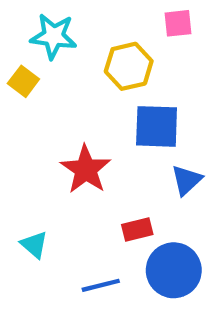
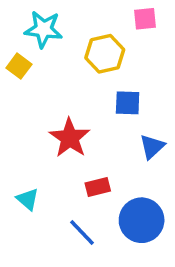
blue square: (157, 126) -> (128, 103), size x0.7
red rectangle: (137, 229) -> (98, 187), moved
blue line: (101, 285) -> (82, 232), turned 60

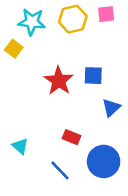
yellow hexagon: (105, 54) -> (73, 19), moved
red star: (70, 138) -> (59, 81), moved
red rectangle: (98, 187) -> (71, 137), turned 36

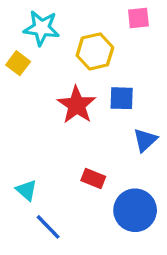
yellow hexagon: (73, 19) -> (95, 51), moved
blue line: (60, 170) -> (48, 227), moved

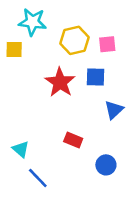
pink square: (138, 18) -> (107, 44), moved
yellow square: (18, 63) -> (14, 50), turned -36
blue circle: (135, 210) -> (106, 165), size x0.6

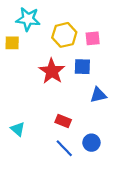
blue triangle: (114, 110) -> (98, 95), turned 30
blue line: (38, 178) -> (64, 148), moved

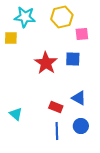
yellow hexagon: (64, 35) -> (62, 17), moved
blue triangle: (98, 95) -> (79, 98), moved, turned 42
blue line: (64, 148) -> (57, 131), turned 42

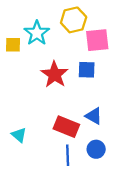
cyan star: (25, 17) -> (37, 33), moved, turned 30
pink square: (82, 34) -> (97, 40), size x1.5
red rectangle: (56, 107) -> (66, 127), size x1.5

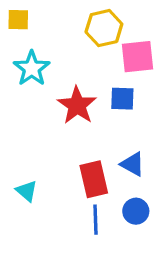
cyan star: (37, 33) -> (32, 68), moved
yellow square: (13, 45) -> (18, 20), moved
red rectangle: (66, 127) -> (94, 179), turned 55

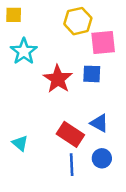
red rectangle: (94, 179) -> (70, 134), turned -44

